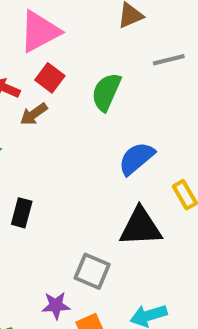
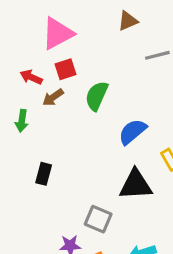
red square: (50, 78) -> (65, 69), turned 35
green semicircle: (106, 92) -> (97, 96), moved

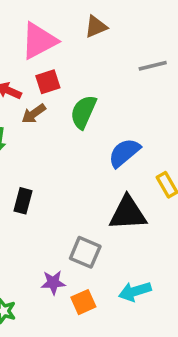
brown triangle: (128, 21) -> (96, 27), moved

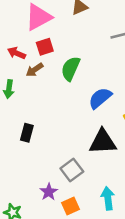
gray square: (85, 252) -> (72, 170), turned 30
purple star: (53, 282) -> (49, 192), turned -30
cyan arrow: (135, 291) -> (108, 198), turned 100

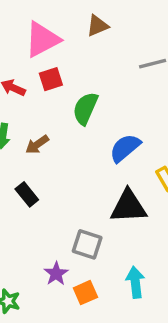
brown arrow: (35, 70) -> (37, 145), moved
black rectangle: (27, 133) -> (27, 194), turned -54
gray square: (72, 170) -> (87, 244), turned -35

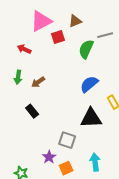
brown triangle: (97, 26) -> (75, 21), moved
red square: (51, 79) -> (58, 37), moved
green semicircle: (85, 108) -> (86, 49), moved

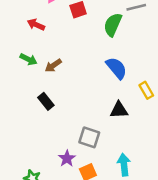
green arrow: (18, 77) -> (29, 59), turned -72
blue semicircle: (89, 84) -> (116, 68), turned 90
black triangle: (91, 118) -> (119, 110), size x0.7

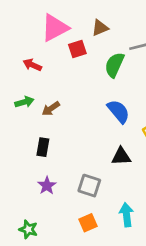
green arrow: (29, 59) -> (24, 102), turned -42
black rectangle: (46, 101) -> (43, 147), turned 49
purple star: (67, 158) -> (47, 186), moved

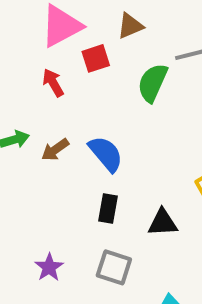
red arrow: (32, 65) -> (53, 83), moved, turned 36
blue semicircle: (118, 111) -> (106, 154), moved
black rectangle: (43, 147) -> (108, 208), moved

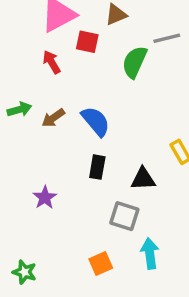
red square: (96, 58) -> (87, 42), turned 30
purple star: (49, 267) -> (45, 198), moved
gray square: (114, 267) -> (124, 216), moved

